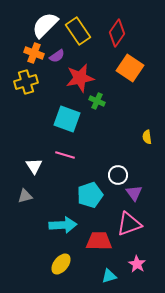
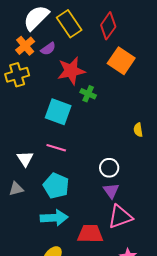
orange cross: (34, 53) -> (25, 46), turned 30
purple triangle: (134, 193) -> (111, 191), moved
cyan pentagon: (90, 195) -> (56, 186), moved, turned -30

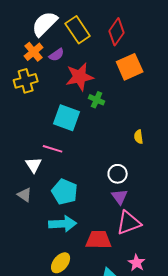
orange square: (121, 61) -> (130, 67), turned 32
yellow semicircle: (138, 130) -> (139, 137), moved
pink line: (56, 148) -> (53, 149), moved
gray triangle: (16, 189) -> (25, 195), turned 49

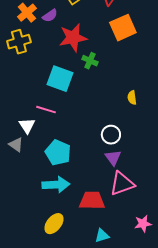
gray triangle: (25, 195) -> (16, 145), moved
pink star: (137, 263) -> (143, 224), moved, turned 30

